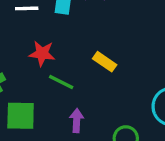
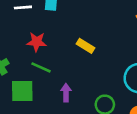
green line: (61, 82) -> (41, 67), moved

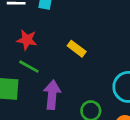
purple arrow: (66, 93) -> (52, 95), size x1.5

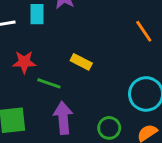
green line: (29, 67) -> (49, 83), moved

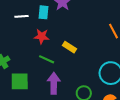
red star: (24, 62) -> (42, 36), moved

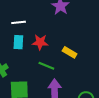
cyan rectangle: (43, 12) -> (18, 42), moved

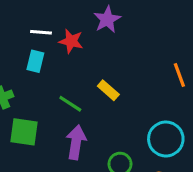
red star: (40, 42) -> (71, 41), moved

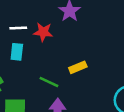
yellow rectangle: (108, 90) -> (78, 67), turned -56

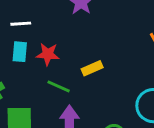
red star: (43, 32) -> (48, 54), moved

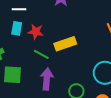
yellow rectangle: (92, 68) -> (65, 44), size x1.5

